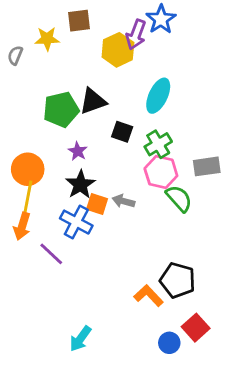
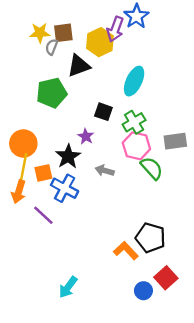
brown square: (79, 21) -> (63, 33), moved
gray semicircle: (15, 55) -> (52, 47), moved
black triangle: (93, 101) -> (79, 66), moved
purple star: (78, 151) -> (86, 136), moved
orange square: (97, 204) -> (43, 173), moved, turned -30

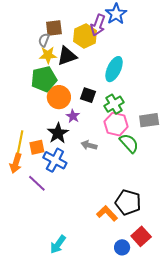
yellow star: (40, 33) -> (48, 55), moved
orange circle: (23, 143) -> (59, 97), moved

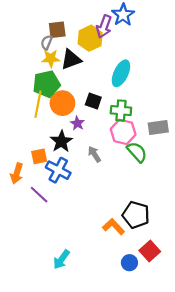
green cross: (114, 104) -> (121, 111), turned 36
yellow line: (20, 143) -> (38, 104), moved
gray arrow: (89, 145) -> (94, 154), turned 42

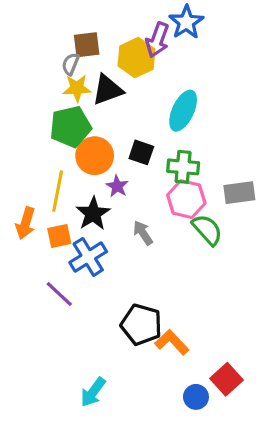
yellow line: (38, 104) -> (58, 191), moved
blue cross: (58, 170) -> (88, 257), turned 30
orange arrow: (17, 173) -> (25, 223), moved
black pentagon: (136, 215) -> (141, 325), moved

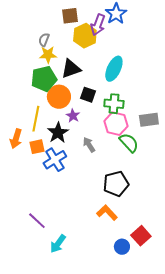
brown square: (87, 45) -> (70, 16), moved
black triangle: (108, 90) -> (71, 69), moved
purple line: (59, 294) -> (37, 221), moved
black pentagon: (141, 325) -> (116, 184), moved, turned -30

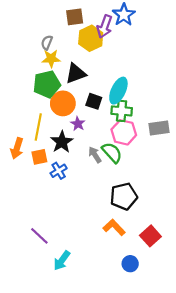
cyan ellipse: (114, 69) -> (118, 91), moved
green semicircle: (129, 143) -> (112, 153), moved
blue cross: (55, 160) -> (59, 171), size x0.7
red square: (141, 236) -> (150, 236), moved

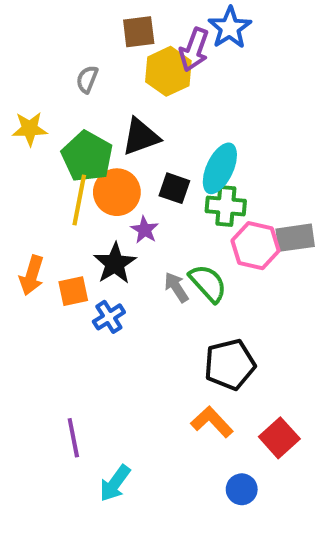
yellow star: (51, 59) -> (30, 129), moved
green pentagon: (47, 84) -> (87, 156), turned -30
yellow line: (38, 127) -> (79, 200), moved
pink hexagon: (124, 132) -> (256, 246), moved
purple line: (39, 236) -> (73, 438), turned 36

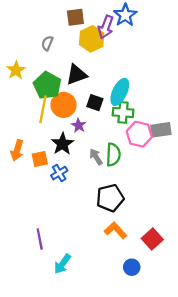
yellow star: (30, 129) -> (16, 70), turned -30
green semicircle: (208, 283) -> (113, 155), turned 45
black pentagon: (230, 364) -> (110, 198), moved

